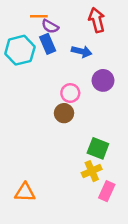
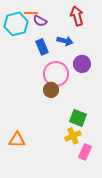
blue rectangle: (48, 44) -> (42, 47), moved
cyan hexagon: (20, 50) -> (16, 24), moved
pink circle: (70, 93) -> (56, 74), size x1.6
orange triangle: (25, 192) -> (17, 140), moved

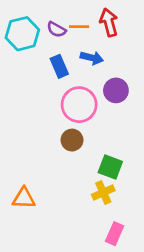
orange line: (31, 13) -> (79, 27), moved
brown circle: (51, 90) -> (72, 140), moved
pink rectangle: (85, 152) -> (115, 234), moved

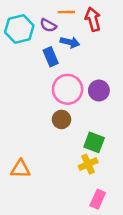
orange line: (79, 27) -> (66, 12), moved
blue arrow: (92, 58) -> (70, 42), moved
purple circle: (116, 90) -> (99, 90), moved

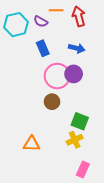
blue arrow: (70, 42) -> (77, 48), moved
purple circle: (99, 90) -> (74, 74), moved
orange triangle: (20, 169) -> (31, 144), moved

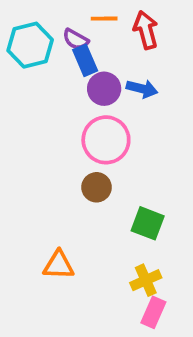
blue rectangle: (43, 48) -> (85, 60), moved
purple circle: (74, 74) -> (104, 89), moved
yellow cross: (75, 140) -> (146, 280), moved

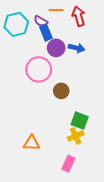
pink circle: (106, 140) -> (39, 69), moved
brown circle: (96, 187) -> (61, 91), moved
yellow cross: (146, 280) -> (76, 136), moved
pink rectangle: (153, 312) -> (68, 164), moved

